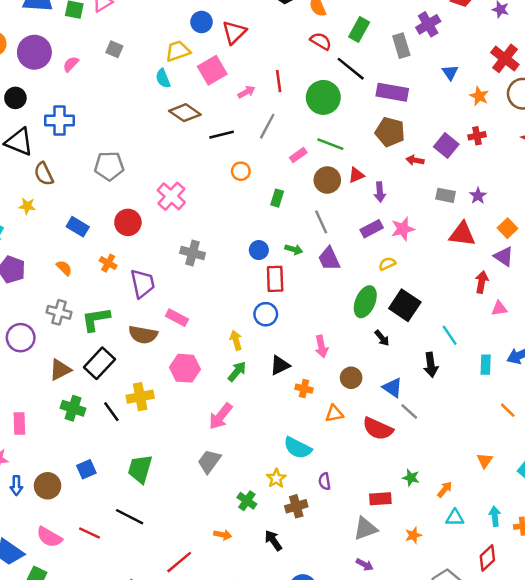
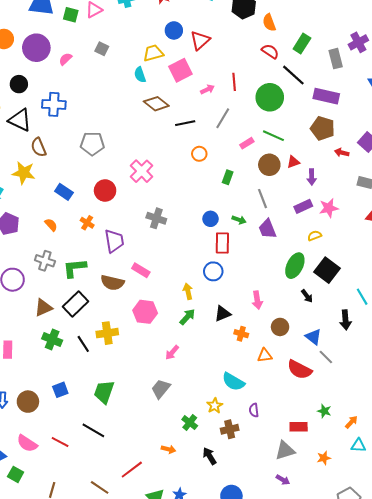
yellow star: (27, 206) -> (24, 173), size x1.6
pink arrow: (221, 416) -> (172, 352), size x0.7

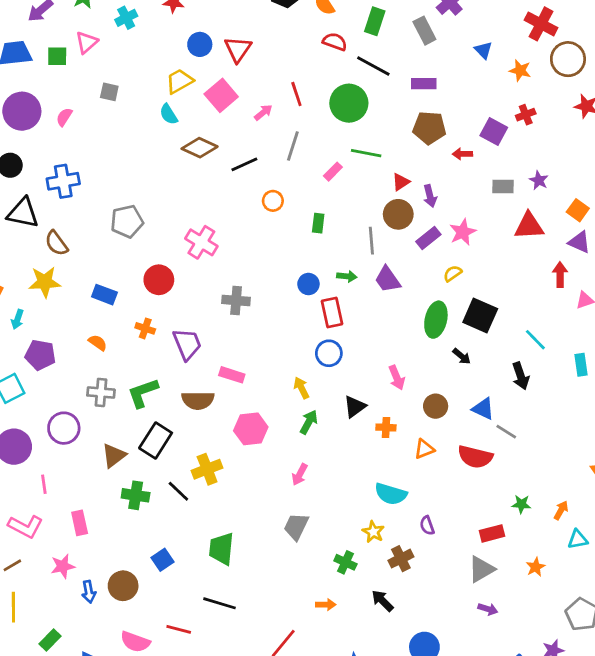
purple rectangle: (326, 96) -> (424, 84), size x0.7
brown circle: (269, 165) -> (398, 214), moved
gray line: (262, 199) -> (371, 241), turned 30

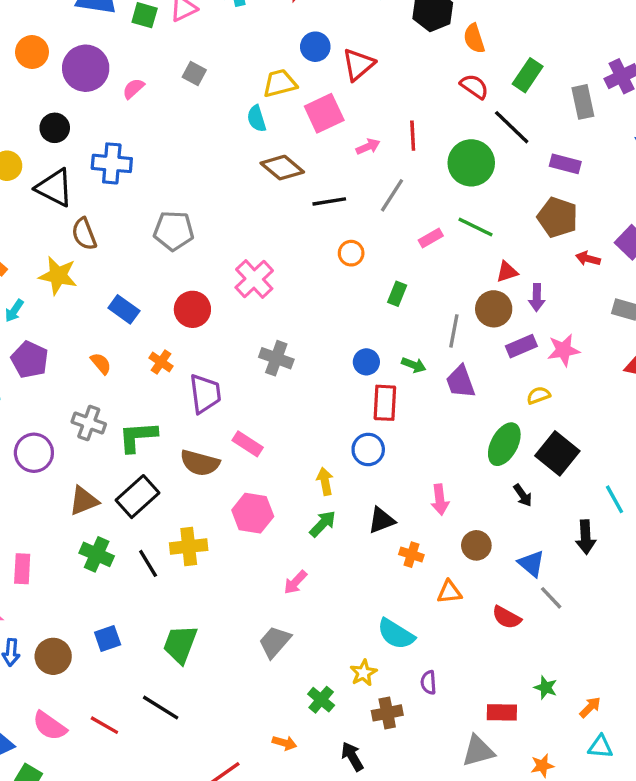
red semicircle: (475, 457) -> (507, 617), size x0.7

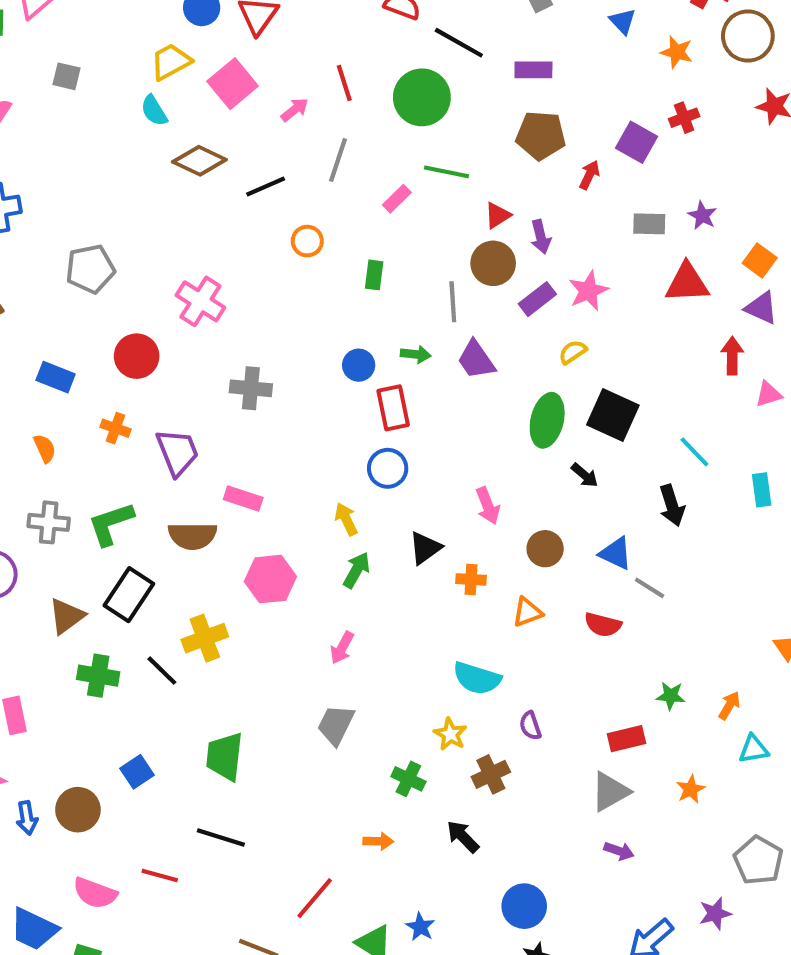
red arrow: (588, 259) -> (589, 175), turned 115
orange semicircle: (101, 363) -> (45, 448), turned 30

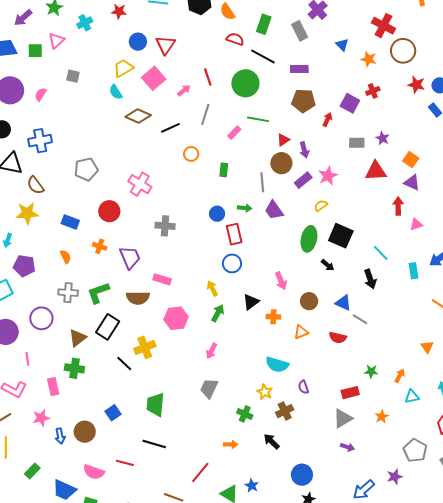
green cross: (98, 676) -> (74, 368), moved

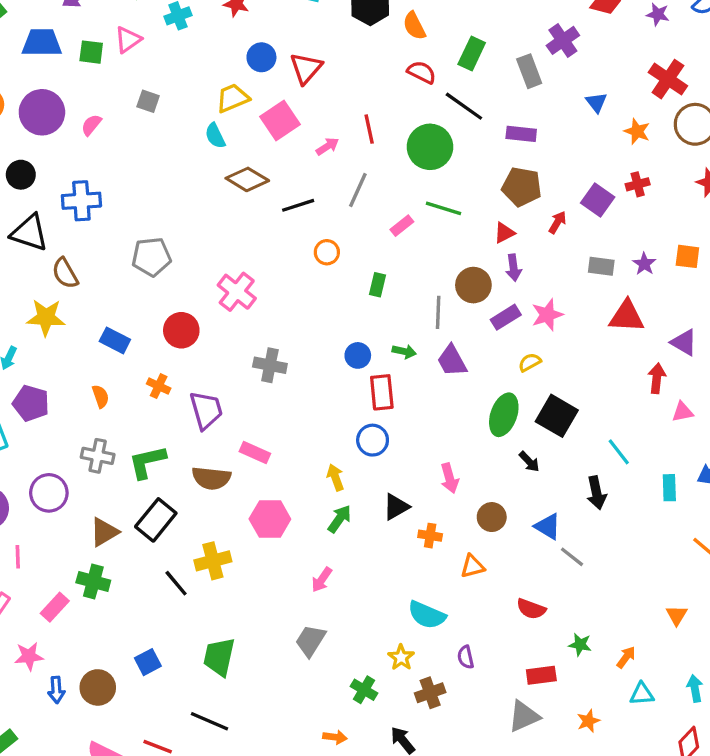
red triangle: (283, 140) -> (504, 233), moved
orange square: (411, 160) -> (687, 256), moved, turned -35
red semicircle: (338, 338) -> (531, 609), moved
pink rectangle: (53, 387) -> (55, 607), turned 48

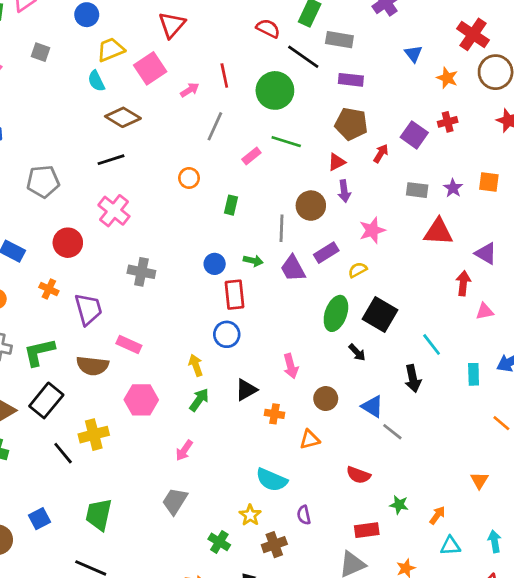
blue circle: (261, 57) -> (87, 15), moved
gray rectangle: (529, 71) -> (339, 40), moved, turned -60
black line: (298, 205) -> (111, 160), moved
purple rectangle: (506, 317) -> (326, 253), moved

